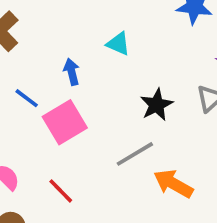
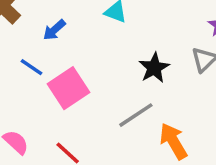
blue arrow: (72, 72) -> (54, 30), moved, turned -115
orange arrow: (173, 184) -> (173, 141), turned 33

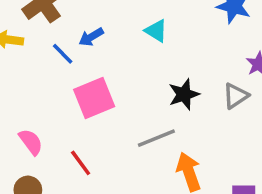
blue line: (32, 67) -> (63, 54), moved

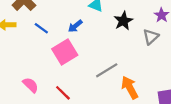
blue arrow: (91, 37) -> (75, 26), moved
black star: (184, 94) -> (123, 21), moved

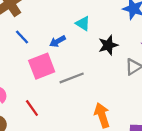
gray line: (107, 70) -> (72, 78), moved

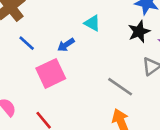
black star: (108, 45) -> (139, 32), moved
gray line: (72, 78) -> (120, 87), moved, turned 60

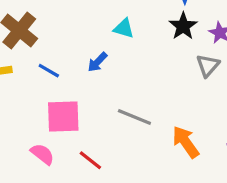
pink square: (51, 73) -> (63, 116), moved, turned 36
gray line: (120, 87) -> (134, 117), moved

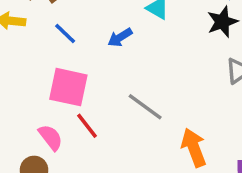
pink semicircle: (42, 154) -> (51, 137), moved
red line: (90, 160) -> (87, 126), moved

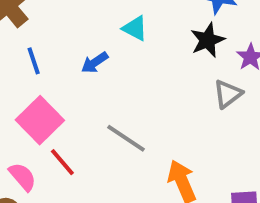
blue line: (65, 34) -> (34, 61), turned 30
pink square: (68, 87) -> (40, 120), turned 36

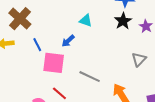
gray triangle: (228, 94) -> (139, 59), moved
pink square: (40, 120) -> (54, 63), moved, turned -30

